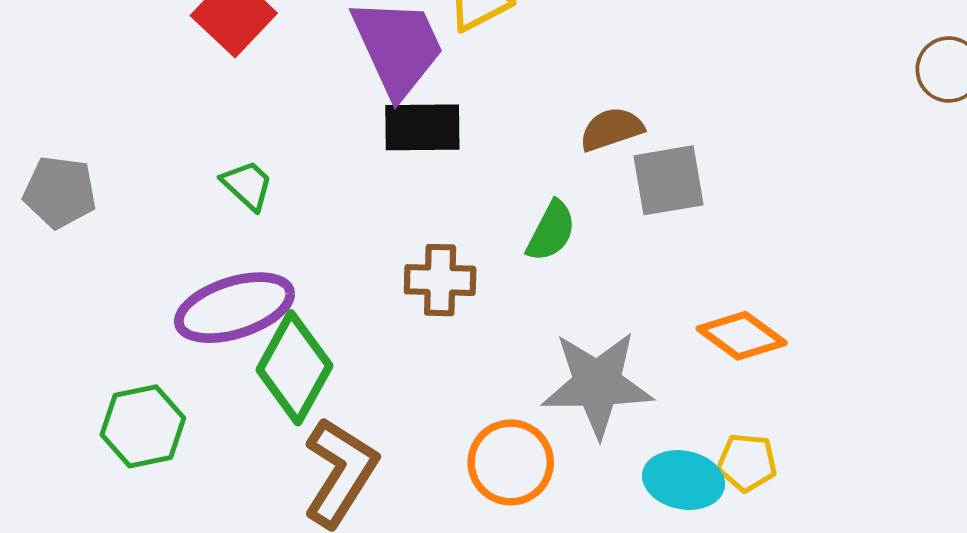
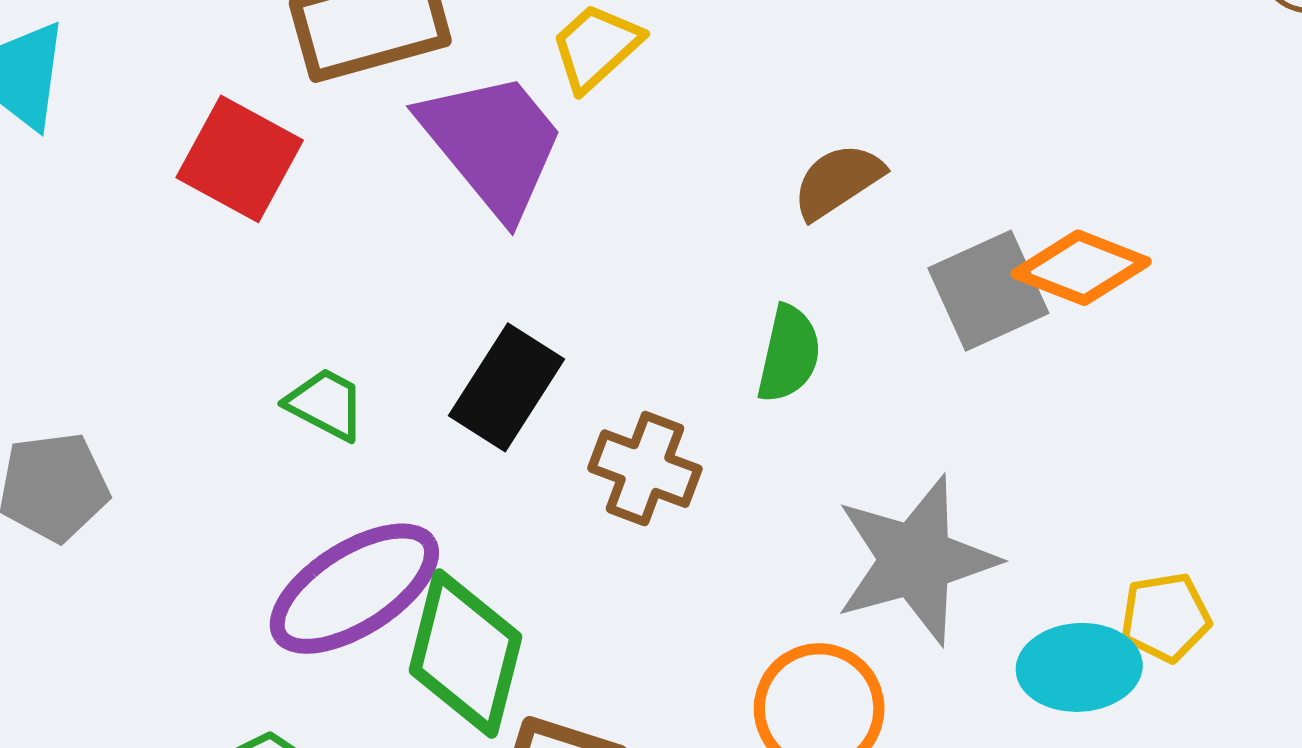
black rectangle: (422, 127) -> (507, 387), moved, turned -42
gray square: (669, 180) -> (988, 291), moved
brown cross: (440, 280) -> (645, 469), turned 34
orange diamond: (742, 336) -> (1081, 268), moved

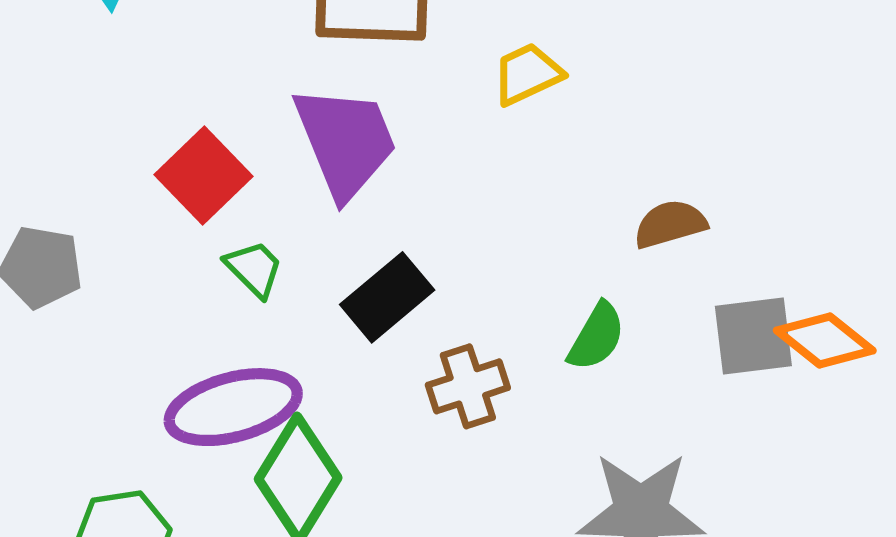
purple trapezoid: (493, 144) -> (345, 142), moved
red square: (240, 159) -> (204, 175), moved
brown cross: (645, 469) -> (468, 386), turned 34

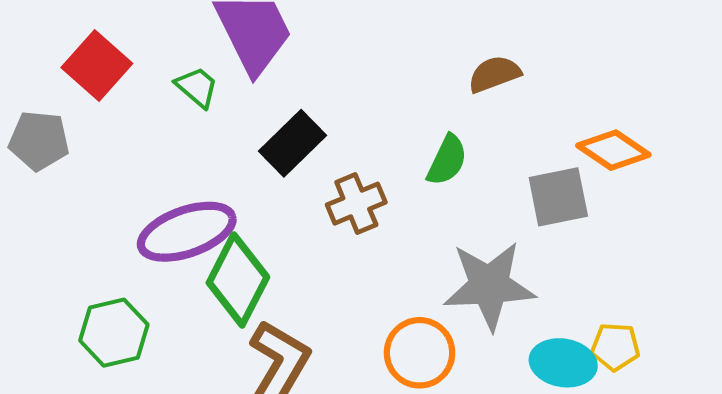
red square: (204, 175) -> (97, 65), moved
green trapezoid: (254, 269) -> (197, 87), moved
gray square: (753, 336) -> (558, 197), moved

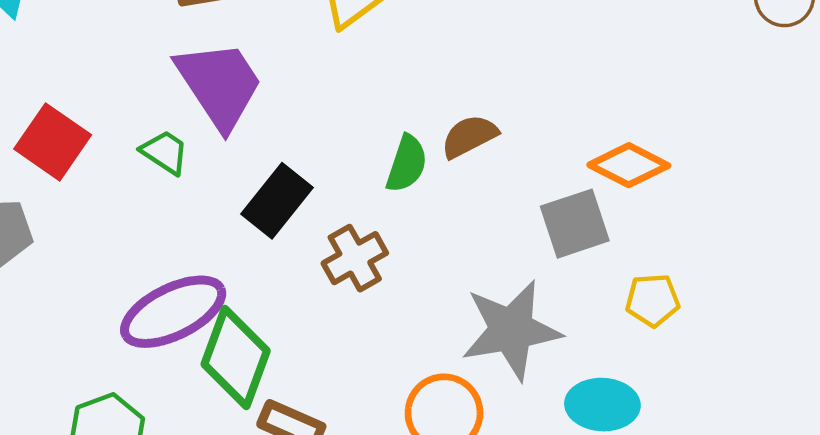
brown semicircle: (494, 74) -> (469, 136), moved
green semicircle: (447, 160) -> (407, 164), moved
yellow pentagon: (615, 347) -> (653, 300), moved

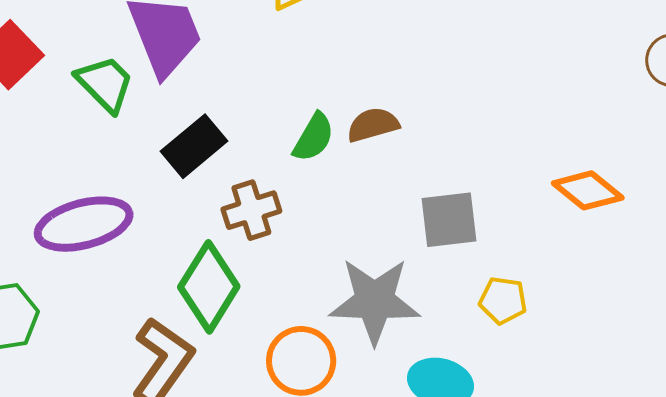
green trapezoid: (165, 152) -> (105, 84), size x1.4
orange diamond: (629, 165) -> (588, 190), moved
green diamond: (236, 358) -> (209, 287), moved

